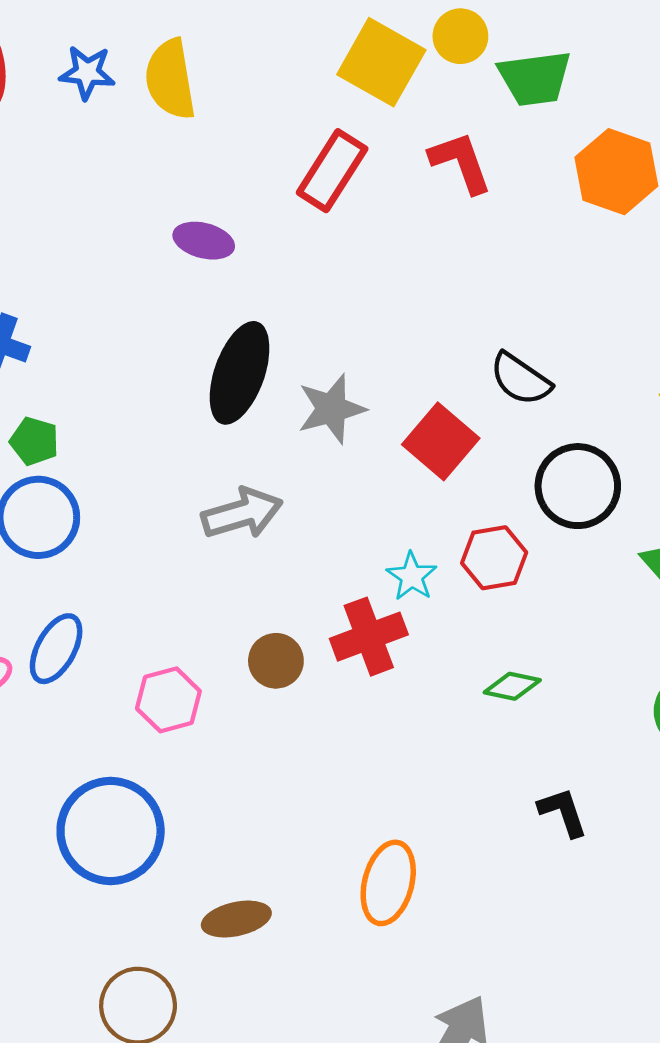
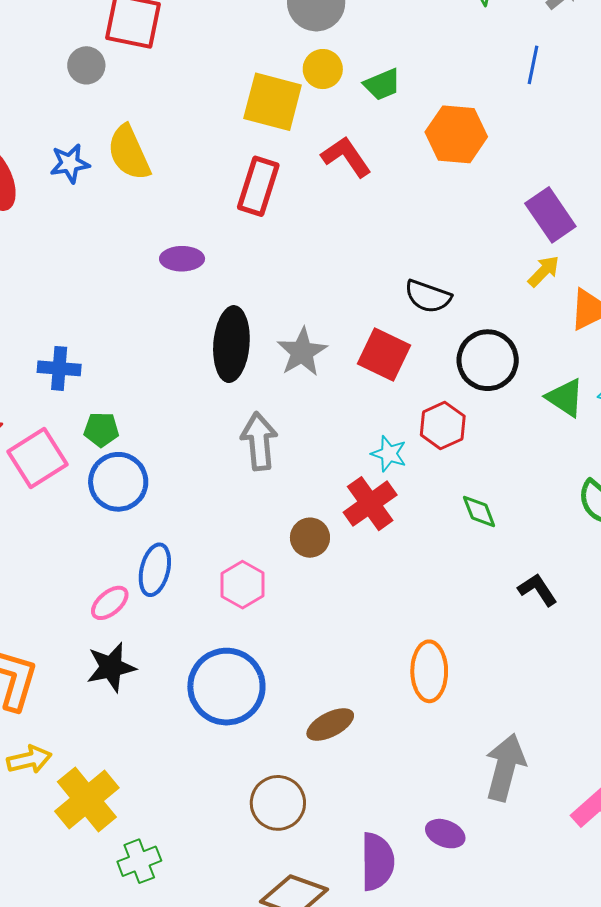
green trapezoid: (535, 78) -> (382, 84), size x0.7
gray arrow: (242, 513) -> (259, 441), turned -64
green diamond: (512, 686) -> (479, 512), turned 72

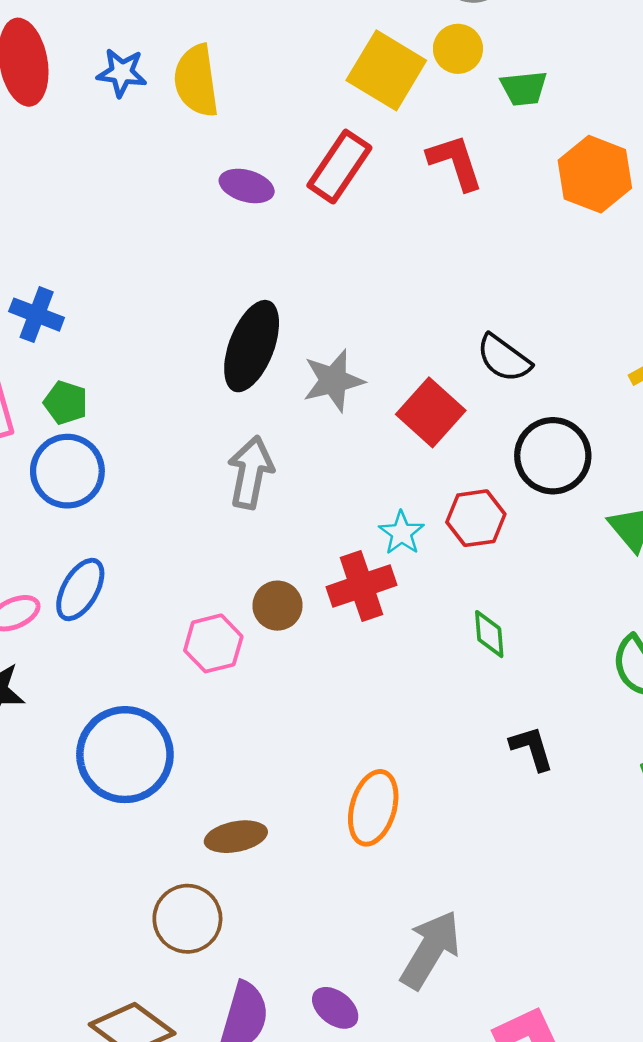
purple ellipse: (182, 259) -> (247, 186), moved
pink hexagon: (242, 585) -> (213, 643), moved
brown circle: (278, 803) -> (187, 919), moved

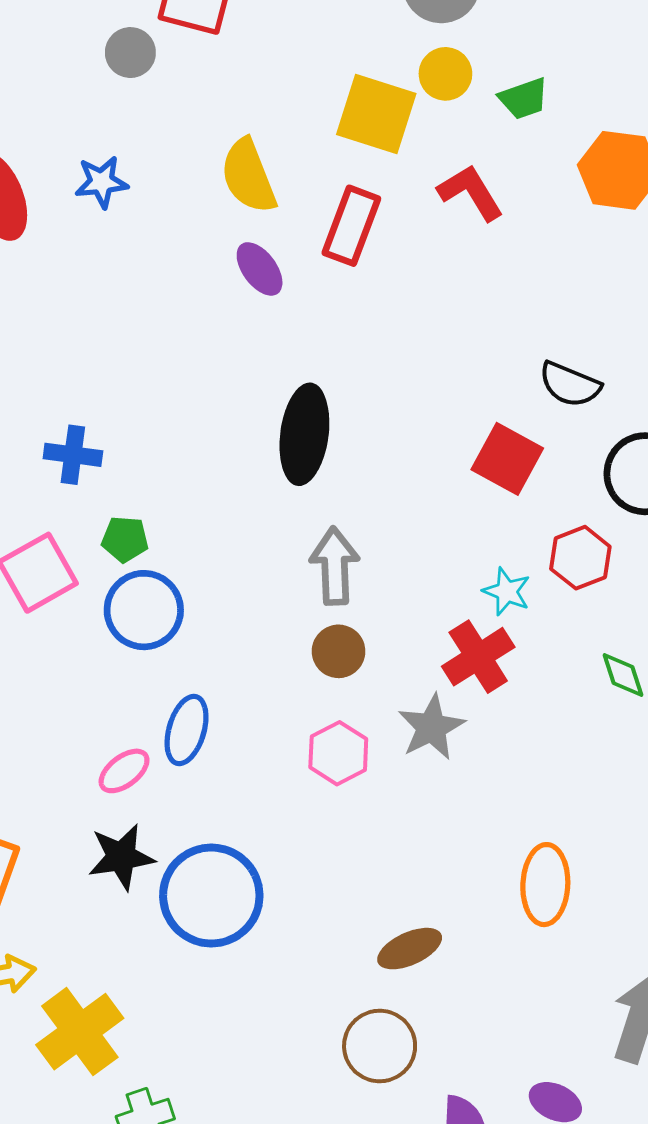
yellow semicircle: (196, 81) -> (248, 176), moved
purple ellipse: (247, 186) -> (260, 269), turned 51
gray star: (333, 381) -> (431, 727), moved
brown circle: (277, 606) -> (339, 651), moved
blue circle: (125, 755) -> (211, 896), moved

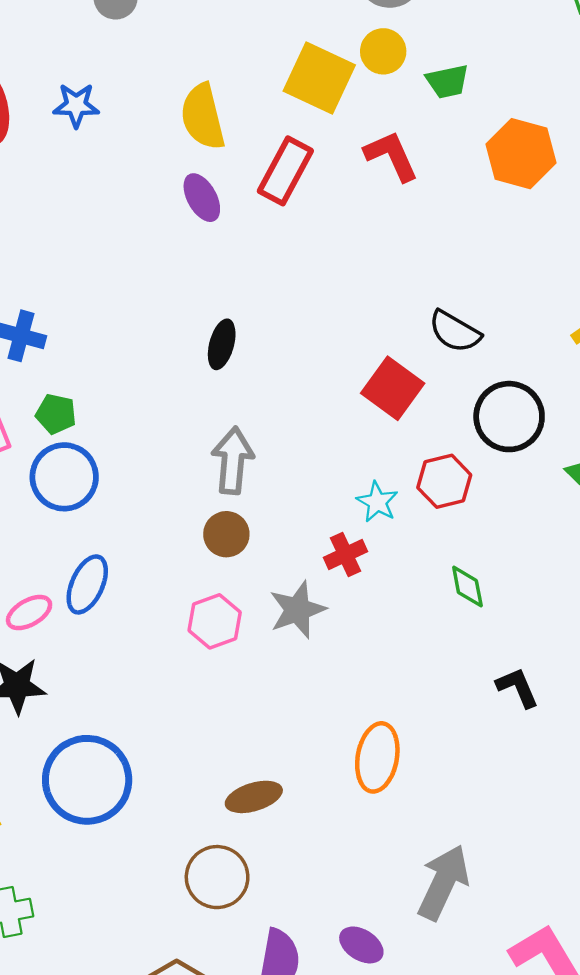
black ellipse: (304, 434) -> (222, 344), size x0.6
red cross: (478, 657) -> (346, 555), size x0.7
blue circle: (211, 896) -> (87, 780), moved

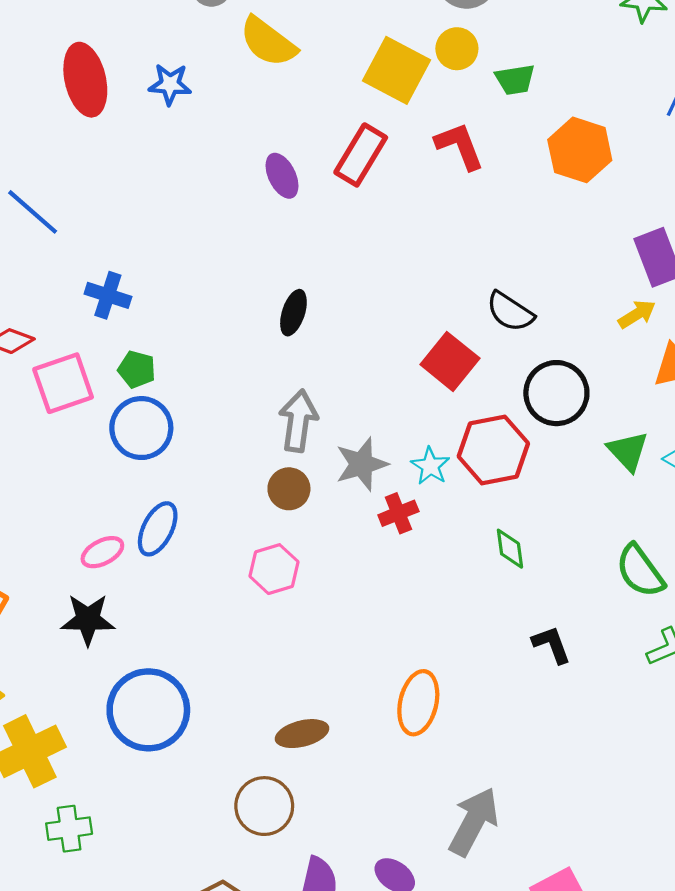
yellow semicircle: (203, 117) -> (268, 42), moved, turned -42
red hexagon: (444, 481) -> (493, 450), size x1.4
gray star: (297, 610) -> (362, 464), moved

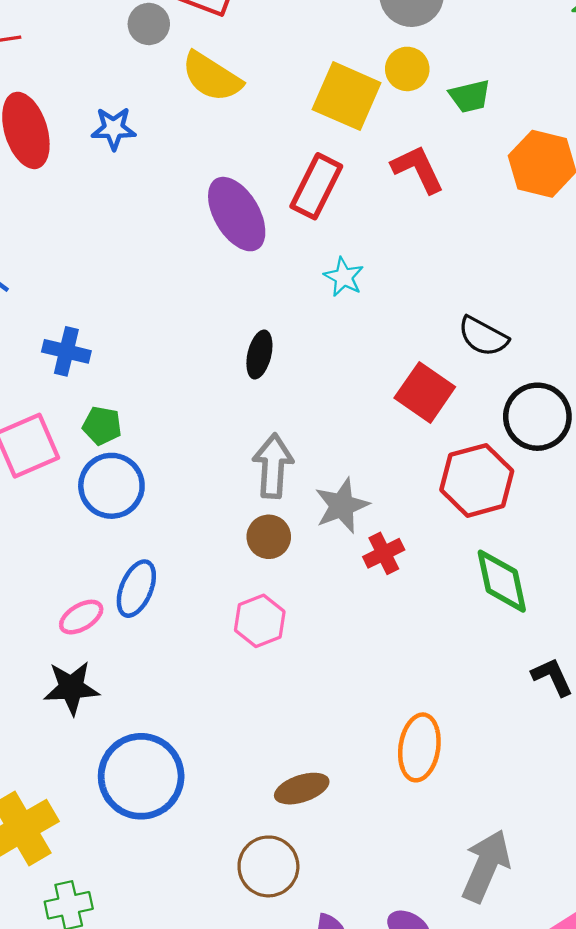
purple ellipse: (282, 176) -> (237, 214), size x1.6
cyan star: (430, 466) -> (344, 277), moved
green diamond: (510, 549) -> (502, 581), size x1.6

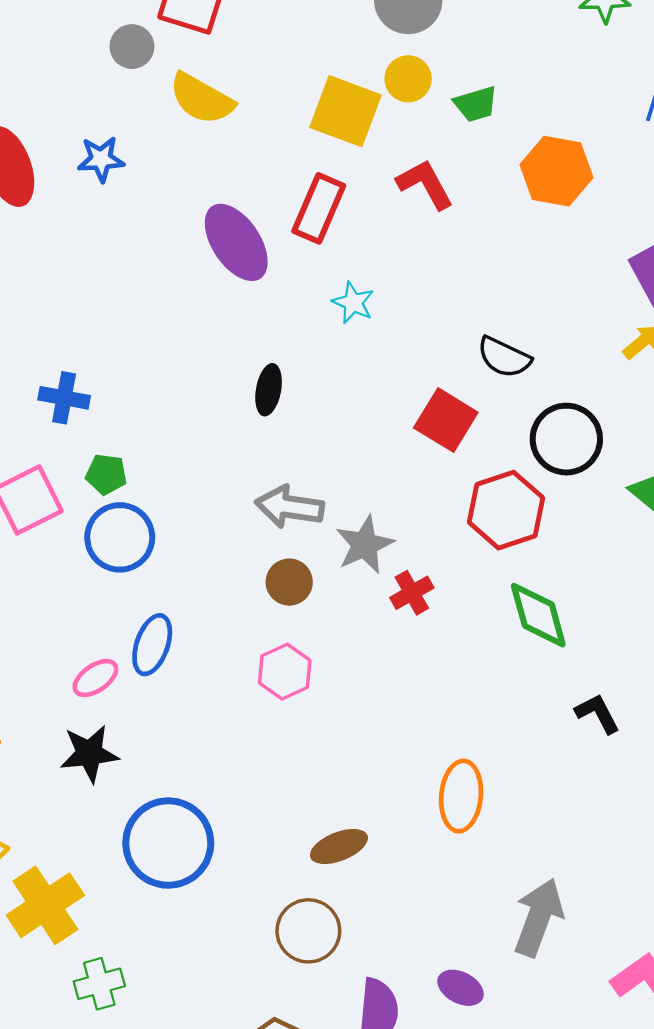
gray arrow: (273, 466) -> (289, 507), turned -82

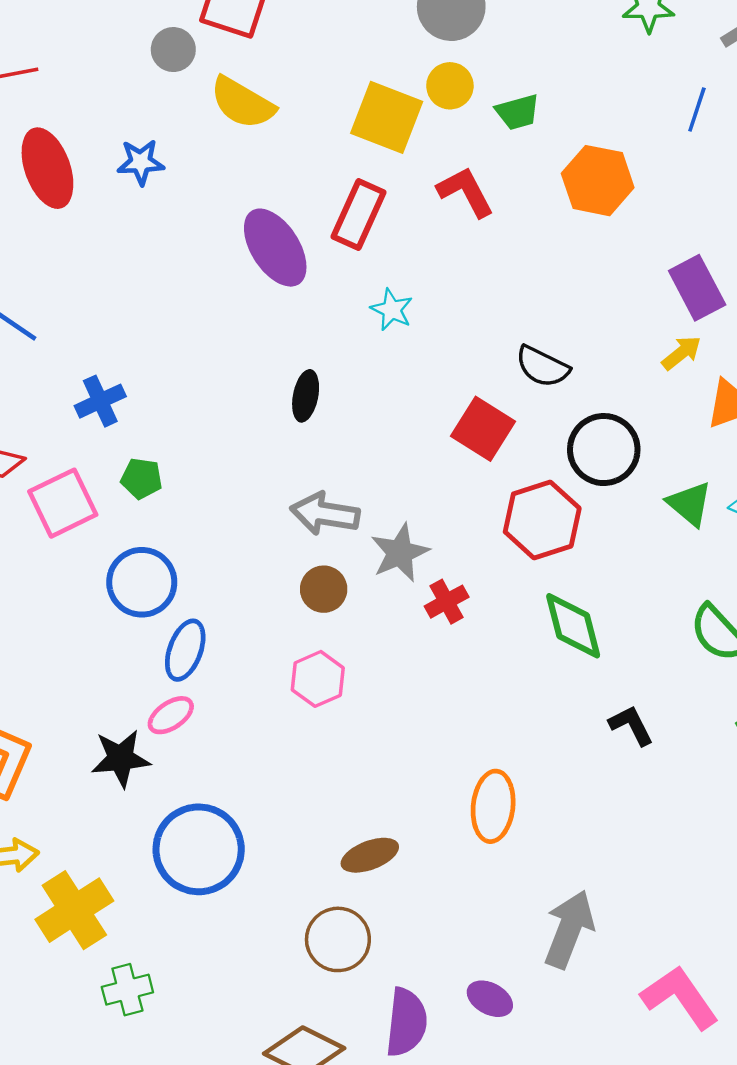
blue cross: (64, 398) -> (100, 401), turned -36
blue circle: (120, 537) -> (142, 582), moved
pink ellipse: (95, 678) -> (171, 715), moved

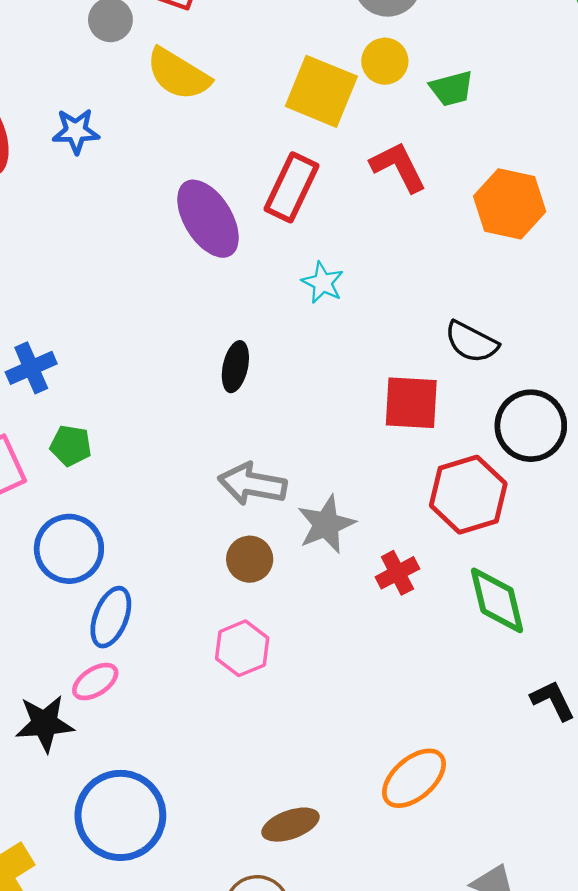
orange hexagon: (598, 181) -> (510, 204), moved
red square: (483, 429) -> (411, 403), turned -30
red cross: (447, 602) -> (397, 573), moved
orange ellipse: (493, 806) -> (414, 778), turned 42

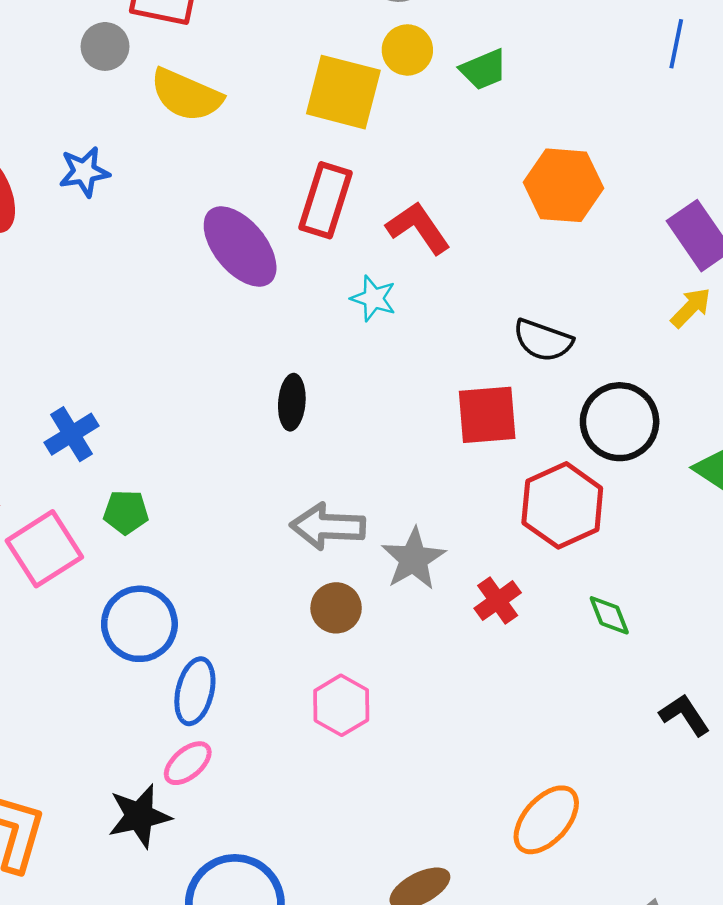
red L-shape: (398, 167) -> (418, 228), moved
green diamond: (497, 600) -> (609, 615), size x0.6

